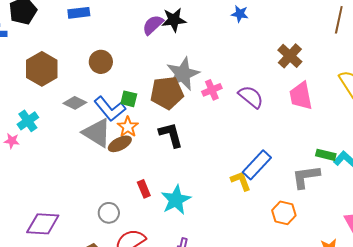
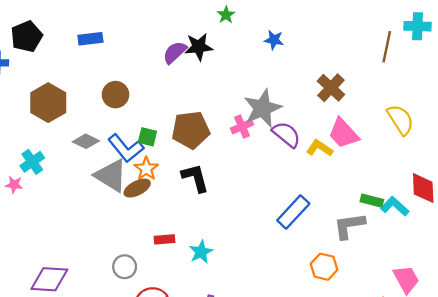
gray star: (183, 74) -> (263, 108), moved
pink trapezoid: (301, 96) -> (343, 133), turned -32
yellow L-shape: (241, 181) -> (320, 148), moved, turned -35
red rectangle: (144, 189) -> (164, 239), turned -72
cyan star: (176, 200) -> (201, 252), size x0.7

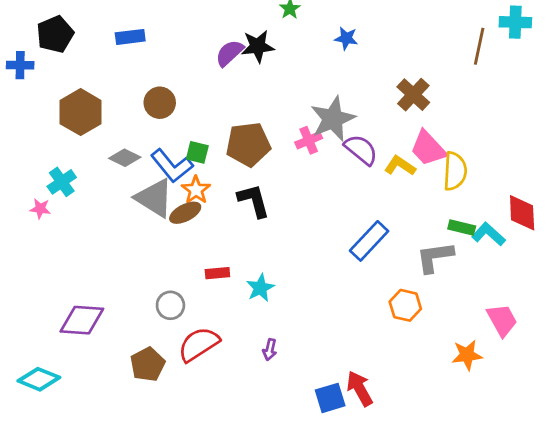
yellow semicircle: (400, 120) -> (455, 171), moved, turned 36

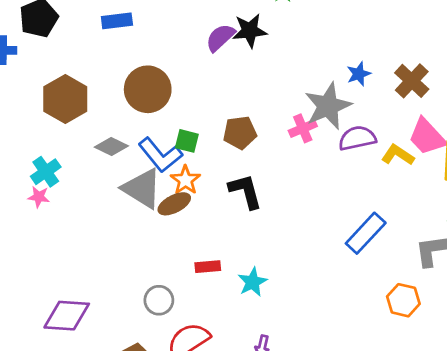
blue star: (346, 38) -> (359, 74), moved, turned -30
brown circle: (160, 103) -> (148, 89), size x1.4
brown pentagon: (248, 144) -> (240, 133), size x0.7
purple semicircle: (361, 150) -> (357, 138), turned -51
pink star: (40, 209) -> (39, 197), moved

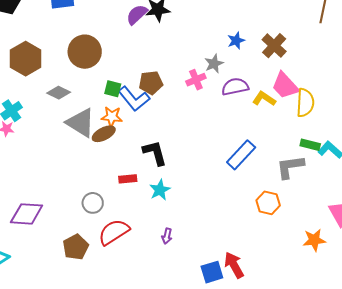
gray star: (328, 106) -> (214, 64), size x0.6
blue L-shape: (160, 155) -> (134, 99), moved
orange star: (185, 180) -> (112, 117), turned -30
black L-shape: (245, 191) -> (155, 153), moved

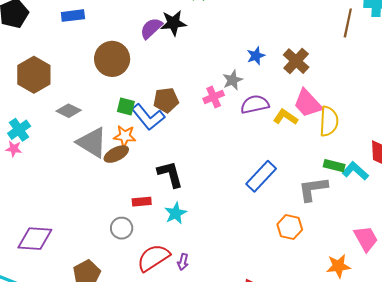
brown circle: (85, 52) -> (112, 59), moved
gray circle: (93, 203) -> (122, 228), moved
red semicircle: (114, 232) -> (153, 258), moved

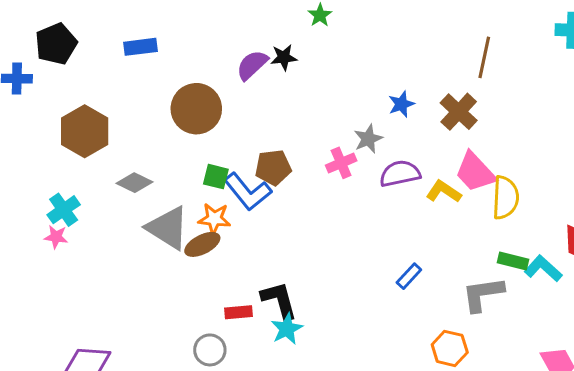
black star: (173, 23) -> (284, 57), size x0.7
brown line: (348, 23) -> (484, 57), moved
black L-shape: (170, 174) -> (279, 300), moved
blue rectangle: (261, 176) -> (409, 276), size x0.6

